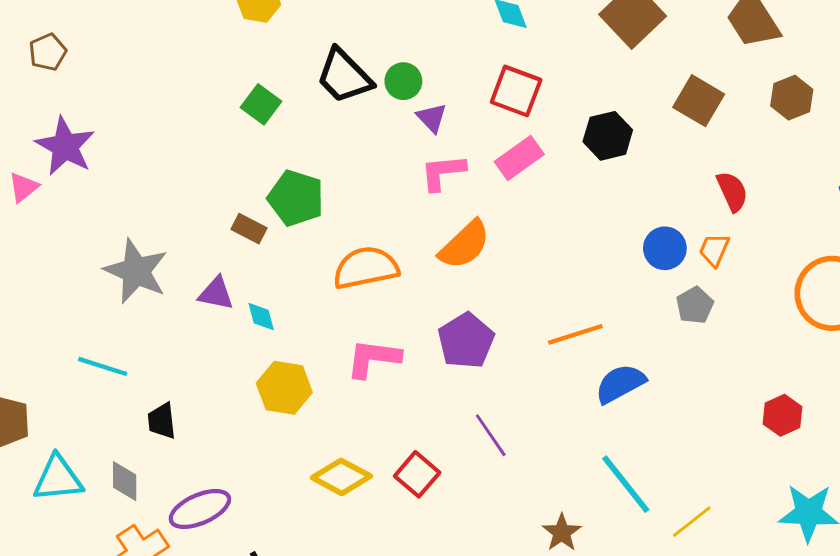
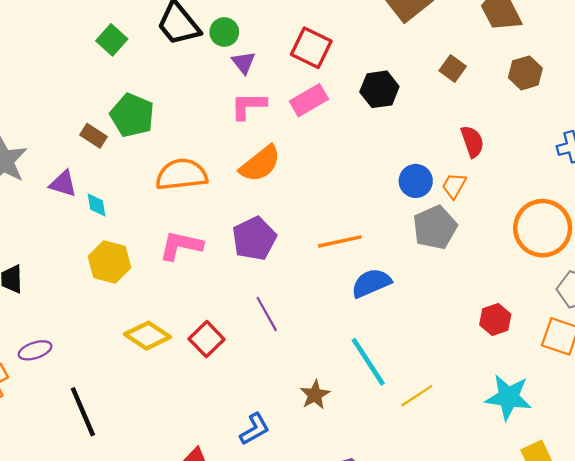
brown square: (699, 101) -> (453, 69), size x0.7
gray pentagon: (695, 305) -> (435, 228), size x1.5
purple ellipse: (200, 509) -> (35, 350), size x0.7

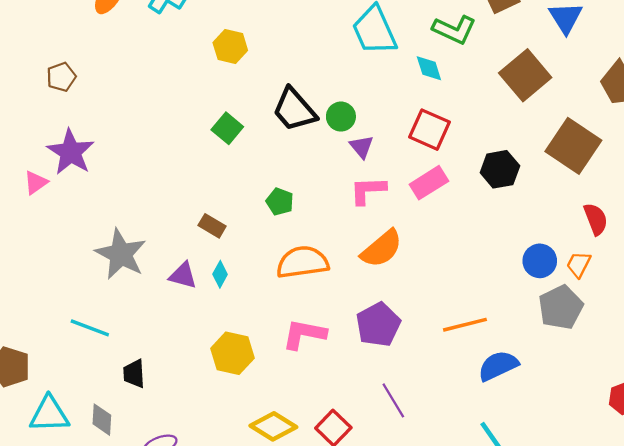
brown square: (453, 69) -> (573, 146), size x2.0
green pentagon: (132, 115) -> (280, 202), moved, size x0.6
cyan diamond: (97, 205) -> (220, 274), moved, turned 40

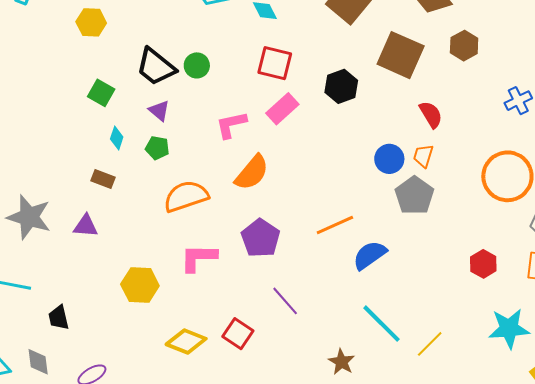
purple triangle: (362, 147) -> (159, 111), moved
cyan diamond: (220, 274) -> (117, 138), moved

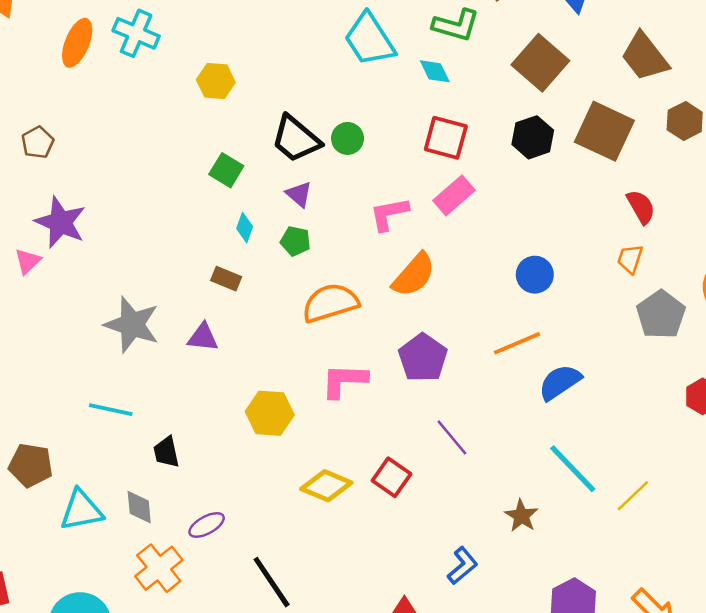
black hexagon: (341, 86) -> (533, 137), moved
blue circle: (389, 159) -> (535, 275), moved
gray pentagon: (414, 196) -> (661, 315), moved

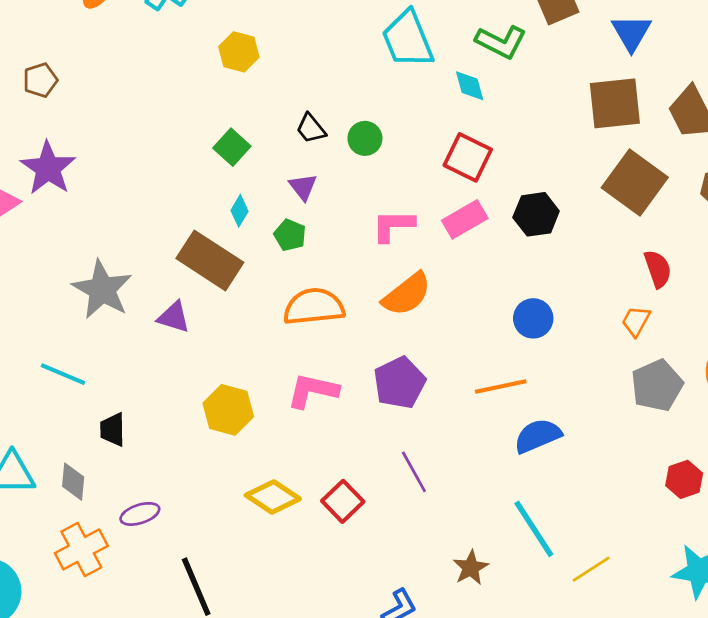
brown square: (540, 63) -> (615, 103), moved, turned 32
black hexagon: (533, 137) -> (536, 214), moved
black trapezoid: (296, 139) -> (311, 128), size x0.6
brown rectangle: (226, 279) -> (210, 260), size x2.0

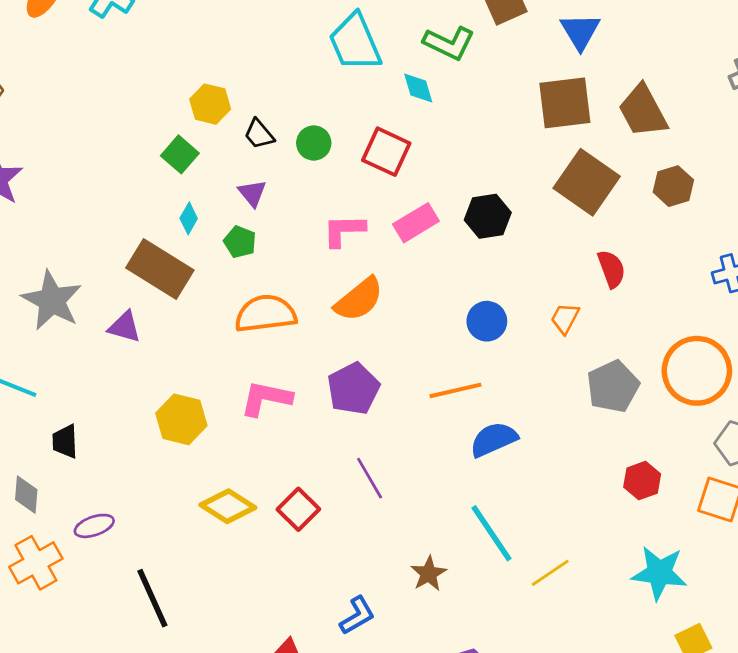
yellow hexagon: (239, 52) -> (210, 104), moved
red square: (468, 157) -> (386, 152), moved
orange trapezoid: (636, 321) -> (565, 318), moved

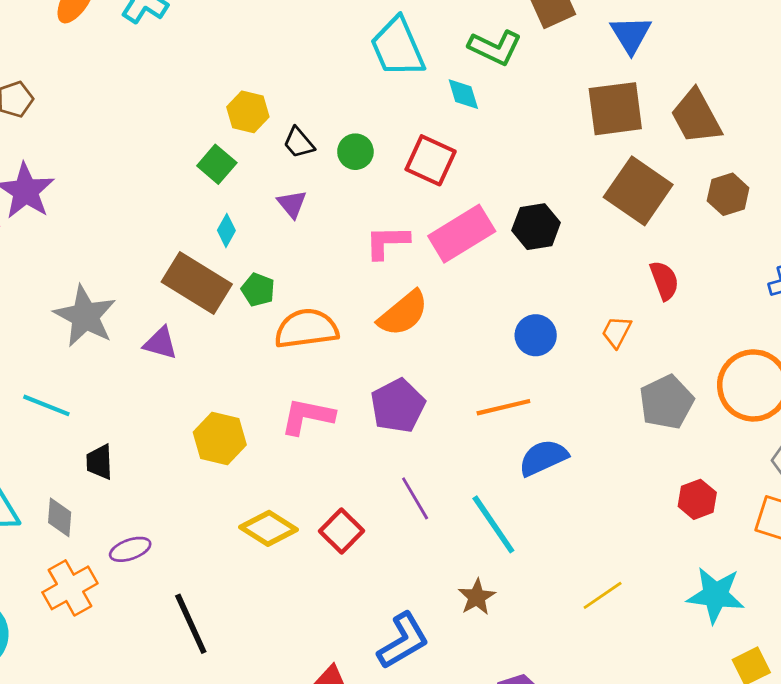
pink rectangle: (416, 223) -> (462, 234), size x1.4
green pentagon: (240, 242) -> (258, 290), moved
cyan line: (492, 533) -> (493, 524), moved
blue L-shape: (357, 616) -> (403, 641), size x1.4

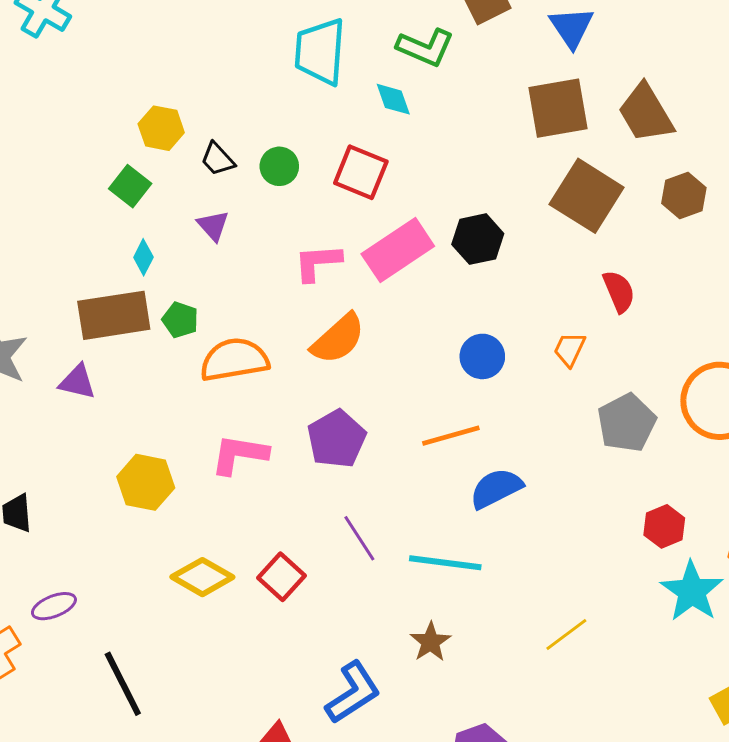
cyan trapezoid: (398, 47) -> (320, 52), turned 30
brown rectangle: (197, 283) -> (114, 315), turned -38
cyan line: (493, 524) -> (445, 563), turned -46
cyan star: (716, 595) -> (692, 591), moved, turned 30

